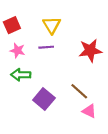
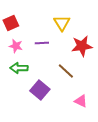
yellow triangle: (52, 25) -> (62, 23), moved
brown line: (79, 91) -> (66, 71), moved

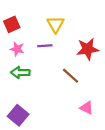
yellow triangle: (62, 23) -> (56, 24), moved
purple square: (40, 90) -> (18, 115), moved

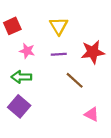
purple line: (45, 46) -> (59, 54), moved
pink star: (17, 49) -> (27, 51), moved
purple square: (18, 115) -> (19, 106), moved

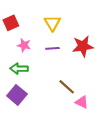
brown line: (75, 80) -> (67, 87), moved

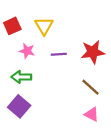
yellow triangle: (52, 23) -> (44, 26), moved
brown line: (67, 87) -> (90, 87), moved

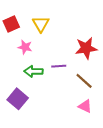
purple line: (59, 54) -> (59, 66), moved
green arrow: (21, 77) -> (33, 71), moved

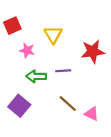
yellow triangle: (41, 24) -> (53, 35), moved
brown line: (84, 81) -> (68, 104), moved

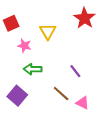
red star: (93, 52) -> (85, 18), moved, turned -30
purple line: (63, 71) -> (75, 71), moved, turned 56

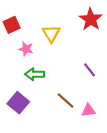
purple line: (75, 71) -> (90, 70), moved
pink triangle: (82, 103) -> (88, 110), turned -32

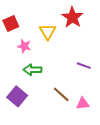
red star: (91, 19) -> (72, 17), moved
purple line: (90, 70) -> (84, 66), turned -32

